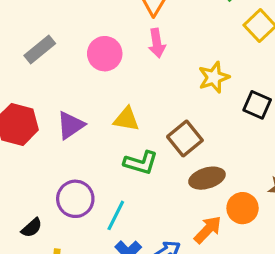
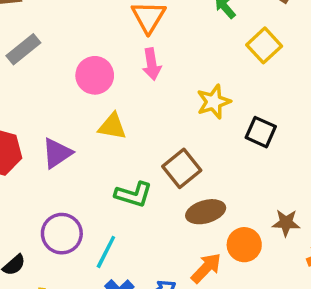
gray rectangle: (40, 49) -> (23, 49), moved
yellow triangle: (126, 119) -> (112, 126), moved

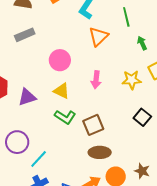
pink arrow: (152, 64) -> (96, 80), moved
yellow star: (214, 102) -> (132, 80), moved
green L-shape: (133, 195) -> (65, 117), moved

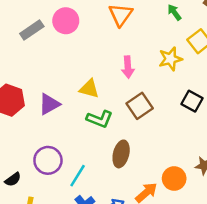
pink circle: (60, 60) -> (66, 21), moved
brown square: (93, 125) -> (140, 106), moved
brown ellipse: (100, 152) -> (121, 154), moved, turned -65

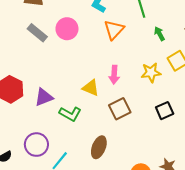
gray rectangle: (32, 30) -> (37, 33), turned 66
yellow triangle: (89, 89) -> (91, 88), moved
black square: (192, 101) -> (165, 111), turned 30
green L-shape: (100, 119) -> (70, 114), moved

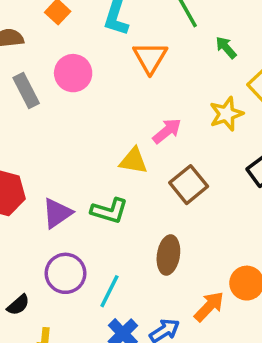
gray rectangle: (37, 33) -> (26, 91), turned 36
pink arrow: (114, 75) -> (167, 131), turned -120
purple triangle: (44, 97) -> (57, 213), moved

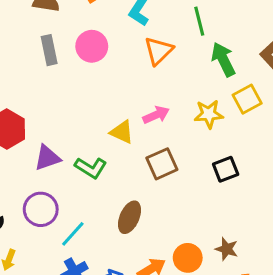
green arrow: (226, 47) -> (223, 59), size x1.6

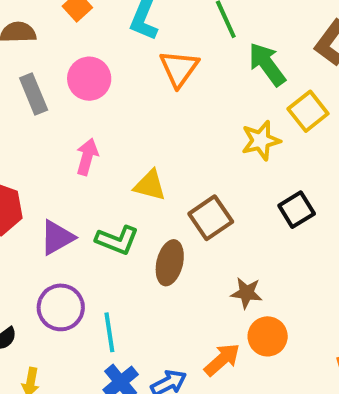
pink arrow: (156, 115) -> (87, 157), moved, turned -40
brown ellipse: (130, 217) -> (170, 263), moved
cyan line: (73, 234) -> (109, 332), turned -40
brown star: (227, 249) -> (247, 293), moved

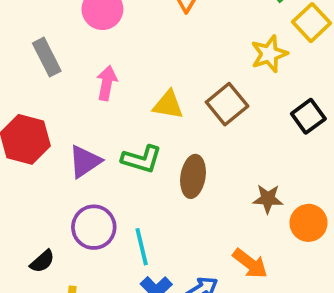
gray rectangle: (34, 94) -> (47, 57), moved
brown square: (211, 218) -> (227, 104), moved
orange circle: (268, 336) -> (309, 223), moved
orange arrow: (222, 360) -> (250, 264), turned 84

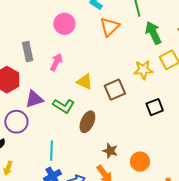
gray rectangle: (47, 57) -> (28, 51), moved
brown star: (268, 199) -> (110, 151), moved
purple circle: (94, 227) -> (16, 122), moved

